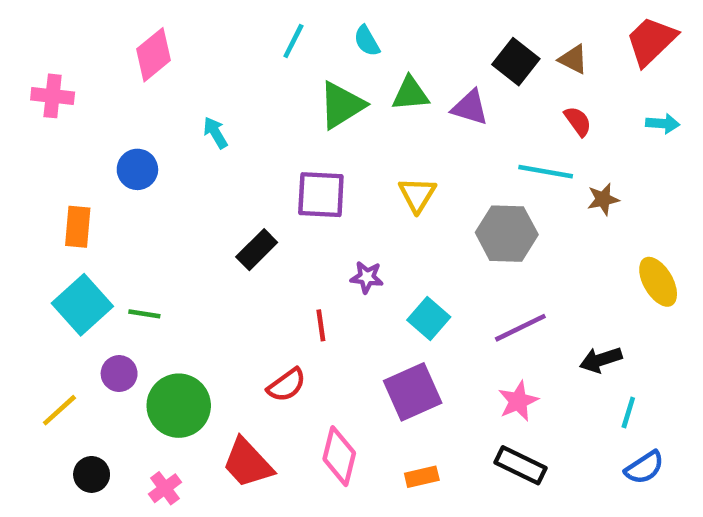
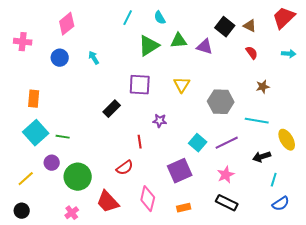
blue circle: (137, 169) -> (60, 58), moved
cyan line: (546, 172) -> (257, 121), moved
yellow ellipse: (658, 282) -> (287, 140), moved
cyan square: (429, 318) -> (198, 143), moved
black circle: (92, 474) -> (22, 211), moved

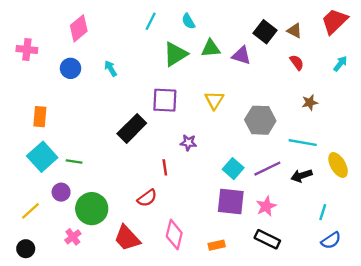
cyan arrow: (289, 54) -> (340, 64), turned -56
black rectangle: (112, 109) -> (132, 128), size x1.4
black arrow: (262, 157) -> (302, 176), moved
purple square: (180, 171) -> (231, 202), moved, turned 30
pink cross: (72, 213) -> (73, 237), moved

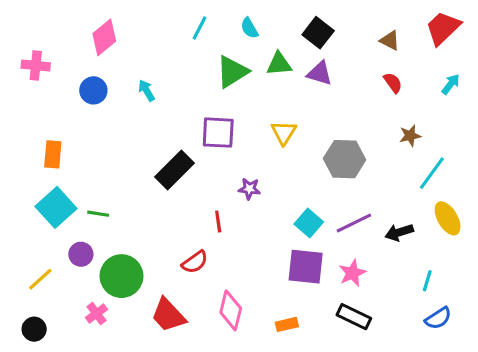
black square: (265, 32) -> (318, 33), moved
cyan line: (303, 143) -> (432, 173), moved, turned -64

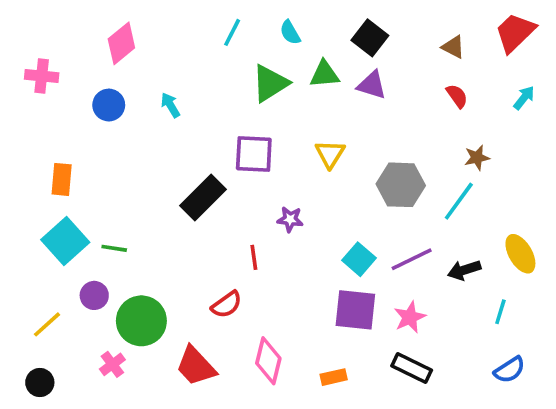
cyan line: (432, 173) -> (459, 201), moved
cyan line: (427, 281) -> (500, 312), moved

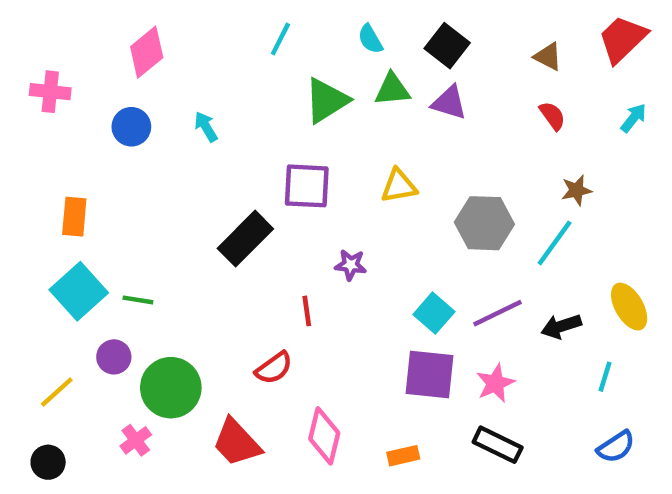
cyan semicircle: (290, 32) -> (370, 39), moved
yellow triangle: (330, 154) -> (399, 186), turned 48

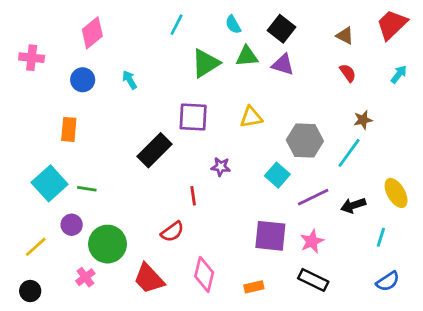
orange rectangle: (74, 217) -> (69, 129), moved
cyan square: (434, 313) -> (277, 175), moved

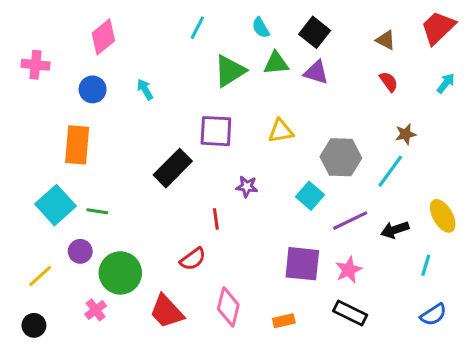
orange rectangle: (69, 129) -> (77, 145), size x1.4

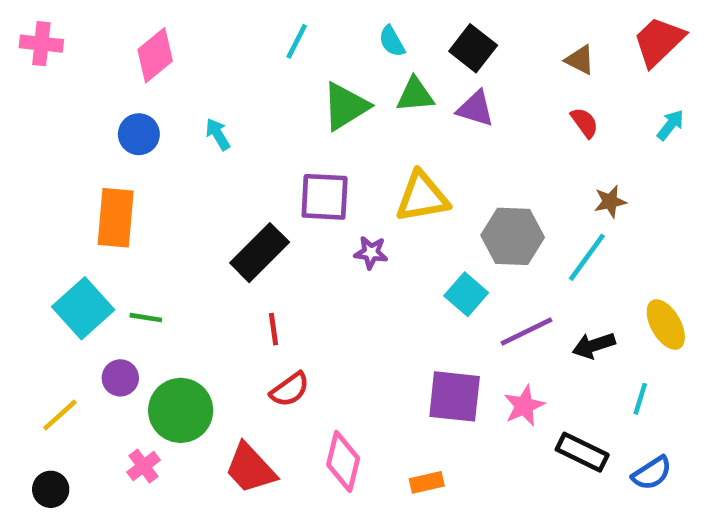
pink cross: (35, 65) -> (41, 44), moved
yellow triangle: (281, 131) -> (422, 197), size x1.4
purple star: (247, 187) -> (371, 253), moved
red line: (216, 219) -> (273, 329), moved
black rectangle: (350, 313) -> (582, 452), moved

